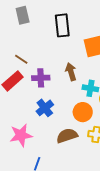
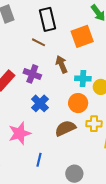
brown line: (21, 59) -> (39, 42), moved
purple cross: (41, 78) -> (32, 74), turned 30

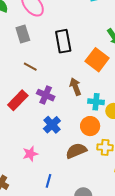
orange square: (82, 36) -> (97, 60), turned -35
brown line: (39, 42) -> (30, 67), moved
pink star: (20, 133) -> (30, 154), size x0.7

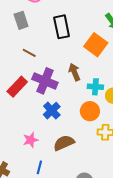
purple cross: (46, 95) -> (45, 81), size x1.4
brown semicircle: (76, 151) -> (64, 143), moved
blue line: (49, 181) -> (39, 167), moved

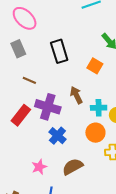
orange square: (96, 45) -> (95, 66), size x0.7

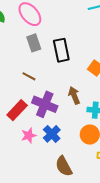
gray rectangle: (18, 49) -> (34, 43), moved
pink star: (39, 167) -> (29, 135), moved
brown semicircle: (73, 167) -> (64, 166), turned -95

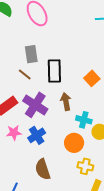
gray rectangle: (34, 43) -> (31, 54), moved
black rectangle: (61, 50) -> (54, 71), moved

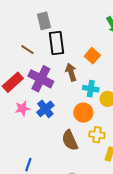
gray rectangle: (31, 54) -> (44, 21), moved
orange square: (92, 78) -> (92, 56), moved
brown semicircle: (43, 169) -> (70, 140), moved

